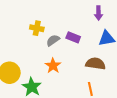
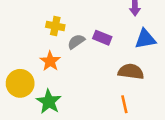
orange star: (53, 66) -> (50, 61), moved

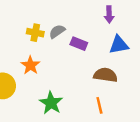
gray semicircle: (76, 42) -> (57, 31), moved
green star: (49, 102) -> (51, 103), moved

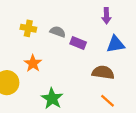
gray semicircle: (57, 31) -> (58, 32), turned 56
yellow cross: (35, 33) -> (28, 28), moved
orange line: (99, 105) -> (108, 101), moved, turned -35

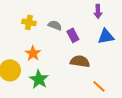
purple rectangle: (78, 43) -> (73, 35), turned 40
brown semicircle: (103, 72) -> (80, 61), moved
green star: (52, 98) -> (39, 79), moved

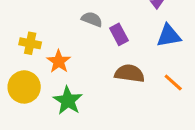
yellow cross: (29, 22) -> (30, 43), moved
orange line: (99, 86) -> (173, 82), moved

